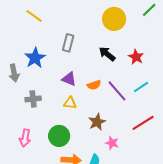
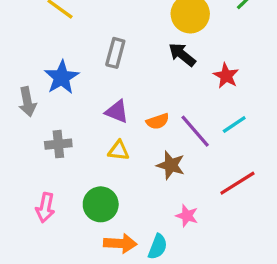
black arrow: (107, 54) -> (182, 55), moved
brown star: (97, 122) -> (171, 165), moved, turned -30

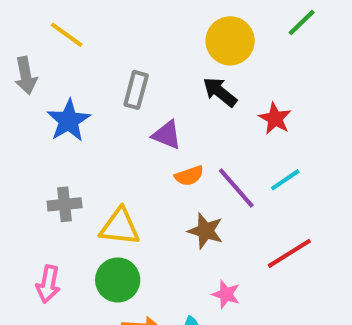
gray arrow: (27, 102) -> (26, 76), moved
purple triangle: (117, 112) -> (167, 135), moved
yellow triangle: (119, 151) -> (120, 227), moved, size x1.5

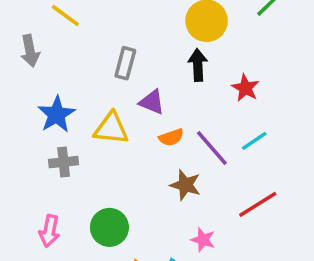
black arrow: (220, 92) -> (198, 65), turned 48
blue star: (69, 121) -> (56, 114), moved
yellow triangle: (120, 227) -> (111, 129), moved

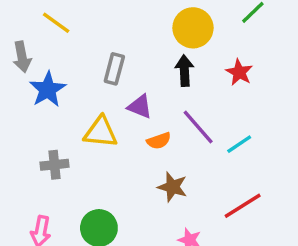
red star: (245, 88) -> (239, 72), moved
blue star: (56, 114) -> (48, 89), moved
purple line: (212, 148) -> (198, 127), moved

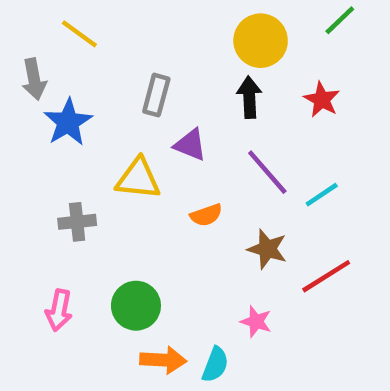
orange semicircle: (159, 141) -> (206, 215), moved
brown star: (172, 187) -> (267, 249), moved

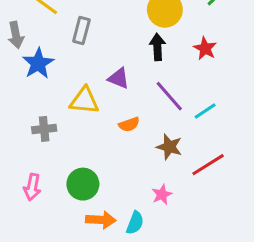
gray rectangle: (156, 95) -> (81, 31), moved
pink star: (256, 322) -> (162, 195), turned 30

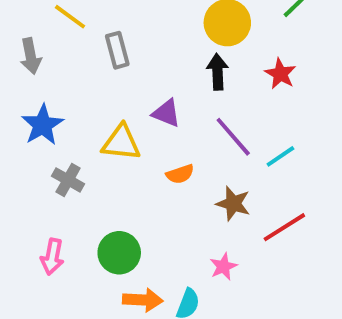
gray rectangle: (81, 31) -> (117, 50), turned -30
blue star: (38, 63) -> (42, 125), moved
gray cross: (44, 129) -> (68, 180), turned 35

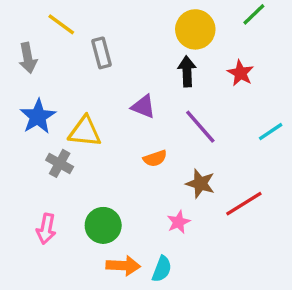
yellow triangle: (121, 143) -> (85, 132), moved
cyan line: (280, 156) -> (271, 132), moved
pink star: (223, 267) -> (179, 222), moved

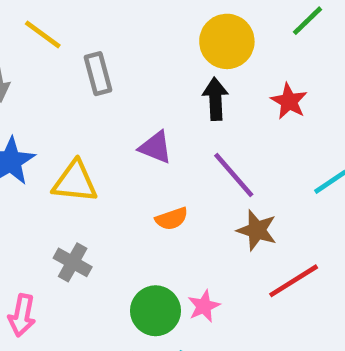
gray cross: (60, 163) -> (73, 262), moved
brown star: (200, 184) -> (257, 230), moved
green circle: (103, 225) -> (156, 311), moved

